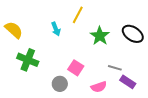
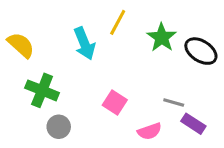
cyan arrow: (56, 29) -> (84, 44), size x1.5
green star: (100, 36) -> (162, 37), moved
gray circle: (60, 84) -> (59, 127), moved

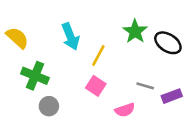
yellow line: (118, 22) -> (98, 55), moved
purple rectangle: (193, 124) -> (172, 96), moved, turned -54

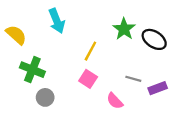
cyan arrow: (70, 36) -> (57, 21), moved
pink semicircle: (125, 110) -> (115, 101), turned 66

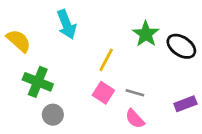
gray line: (133, 79) -> (135, 93), moved

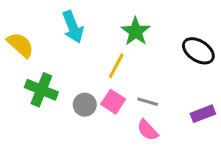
green star: (146, 34) -> (136, 31), moved
gray circle: (53, 115) -> (85, 105), moved

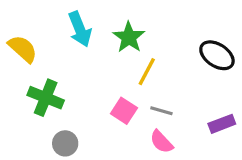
green star: (136, 31) -> (129, 37), moved
yellow line: (116, 66) -> (147, 72), moved
gray circle: (85, 105) -> (65, 143), moved

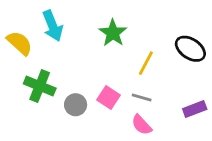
cyan arrow: (80, 29) -> (53, 26), moved
yellow line: (147, 72) -> (146, 63), moved
gray circle: (65, 143) -> (76, 105), moved

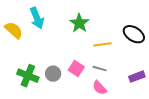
yellow line: (146, 63) -> (103, 44), turned 54
green cross: (40, 86) -> (28, 76), moved

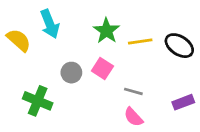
yellow line: (103, 44) -> (140, 42), moved
pink square: (76, 69) -> (102, 68), moved
gray circle: (53, 74) -> (71, 73), moved

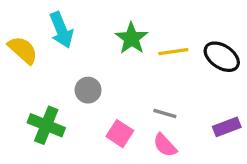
pink square: (102, 68) -> (120, 134), moved

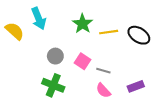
green cross: (46, 125) -> (53, 85), moved
purple rectangle: (227, 127) -> (136, 86), moved
pink square: (120, 134) -> (82, 61), moved

